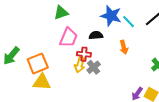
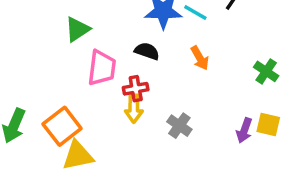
black semicircle: (96, 35) -> (147, 51), turned 40
gray cross: (94, 67) -> (179, 126), moved

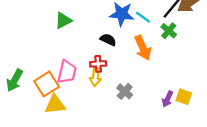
orange arrow: (200, 58) -> (143, 48), size x1.5
pink trapezoid: (102, 68) -> (67, 72), moved
green cross: (266, 71) -> (169, 31), moved

